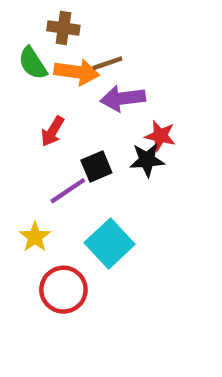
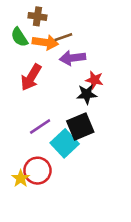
red arrow: (52, 131) -> (31, 77), size x1.5
black square: (96, 167) -> (80, 127), moved, size x1.5
purple line: (68, 191) -> (40, 127), moved
yellow star: (35, 237) -> (21, 178), moved

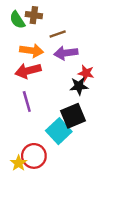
green semicircle: (19, 37) -> (17, 20), moved
orange arrow: (45, 42) -> (32, 51), moved
red arrow: (31, 77) -> (28, 71), turned 45
purple line: (40, 127) -> (27, 102), moved, turned -72

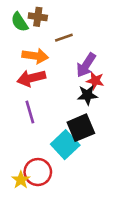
purple arrow: (66, 53) -> (86, 65), moved, turned -50

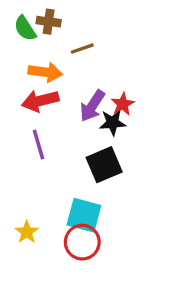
purple arrow: (86, 65) -> (92, 106), moved
red star: (95, 81) -> (123, 104), turned 30
cyan square: (65, 145) -> (84, 215), moved, turned -32
red circle: (38, 172) -> (82, 242), moved

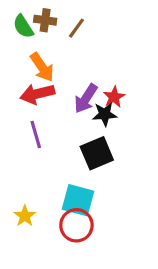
brown line: (82, 49) -> (76, 28), moved, turned -35
orange arrow: (45, 72) -> (42, 67), turned 48

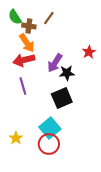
brown cross: (45, 20) -> (29, 26), moved
red star: (114, 97) -> (89, 52), moved
cyan square: (78, 200) -> (50, 128), turned 35

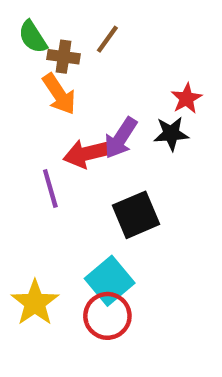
red star: (89, 52) -> (186, 98), moved
red arrow: (24, 60) -> (88, 153), moved
black star: (67, 73) -> (171, 134), moved
yellow star: (16, 138) -> (35, 303), size x1.5

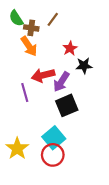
red star: (186, 98) -> (70, 48), moved
purple arrow: (121, 138) -> (61, 82), moved

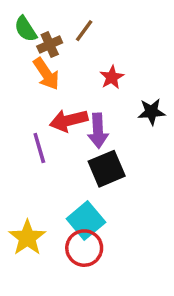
brown cross: (31, 28) -> (50, 44), turned -32
black star: (84, 66) -> (151, 112), moved
purple arrow: (61, 82) -> (98, 131), turned -36

